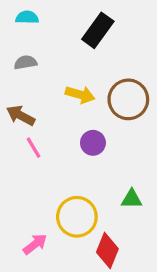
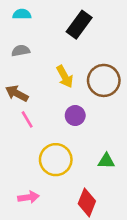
yellow arrow: (80, 95) -> (65, 77), turned 45
yellow circle: (77, 217) -> (56, 160), moved
pink arrow: (35, 244) -> (28, 197), turned 30

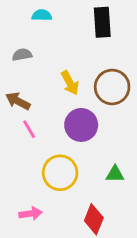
cyan semicircle: (22, 14) -> (42, 15), moved
black rectangle: (79, 25) -> (102, 22), moved, turned -40
purple circle: (75, 116) -> (81, 125), size x1.5

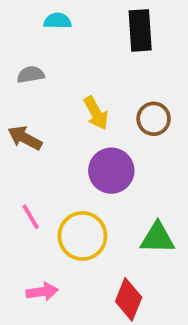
brown circle: (112, 87) -> (154, 119), size x0.7
pink line: (29, 129) -> (31, 217), moved
green triangle: (115, 174) -> (157, 238), size x1.4

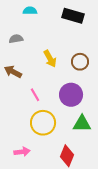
black rectangle: (140, 30) -> (73, 16), turned -70
purple circle: (111, 171) -> (71, 95), moved
pink line: (31, 217) -> (35, 95), moved

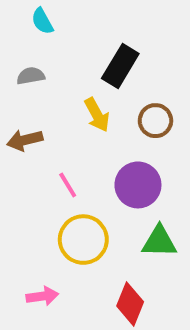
cyan semicircle: (30, 11) -> (42, 21), moved, turned -120
black rectangle: (73, 16) -> (120, 66), moved, turned -75
brown arrow: (13, 72) -> (25, 140), turned -42

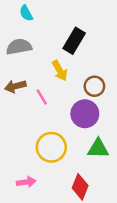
gray semicircle: (31, 76) -> (19, 47), size x1.5
brown circle: (155, 121) -> (94, 86), moved
pink line: (68, 185) -> (42, 97), moved

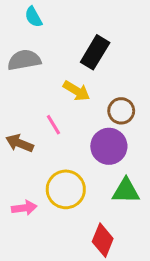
yellow arrow: (60, 71) -> (77, 91), turned -30
brown arrow: (15, 86) -> (20, 143), moved, turned 36
pink arrow: (26, 182) -> (24, 208), moved

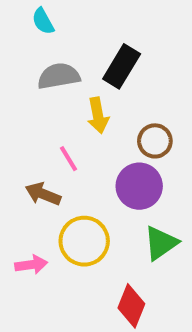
gray semicircle: (24, 60) -> (59, 76), moved
yellow arrow: (77, 91) -> (98, 115), turned 48
brown arrow: (20, 143) -> (43, 194), moved
green triangle: (126, 191) -> (161, 243), turned -36

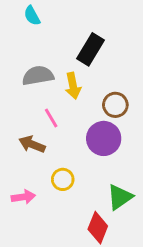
gray semicircle: (59, 76) -> (38, 76), moved
yellow circle: (84, 241) -> (63, 179), size x0.6
green triangle: (161, 243) -> (120, 197), moved

